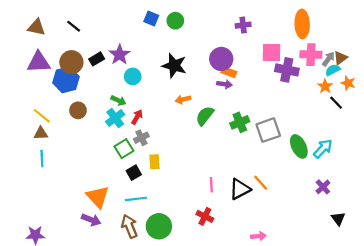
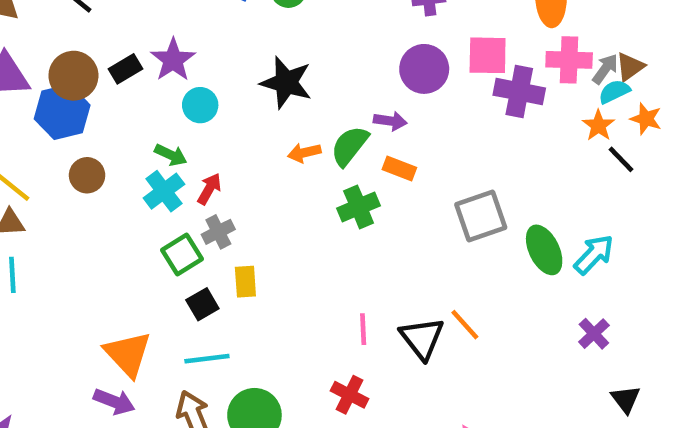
purple circle: (221, 59) -> (424, 69), moved
orange rectangle: (229, 72) -> (399, 168), moved
green semicircle: (205, 116) -> (350, 146), moved
green cross: (240, 122) -> (359, 207), moved
black triangle: (240, 189) -> (422, 338), turned -40

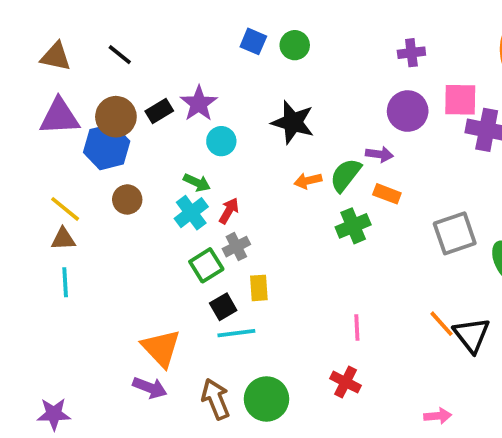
black triangle: (422, 338) -> (472, 335), moved
cyan line: (207, 359) -> (236, 333), moved

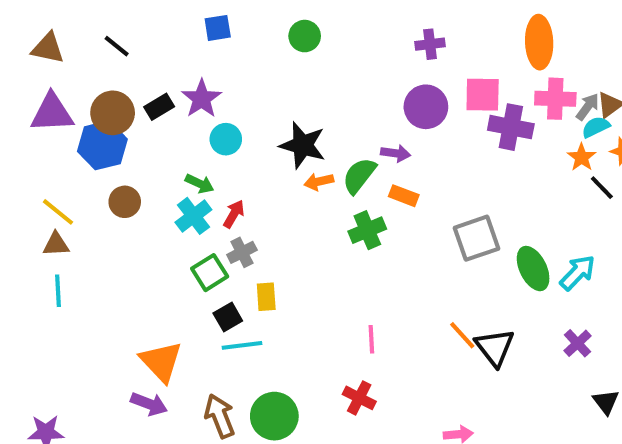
blue square: (253, 41) -> (218, 28), moved, turned -32
black star: (293, 122) -> (303, 145), moved

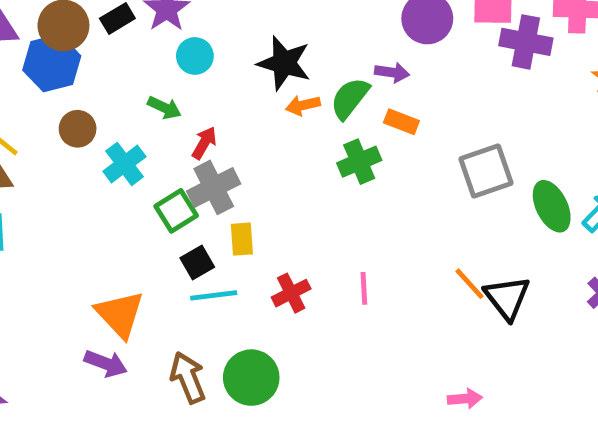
cyan cross: (193, 216) -> (124, 164), moved
gray cross: (242, 252) -> (214, 187), size x1.5
red cross: (359, 398) -> (291, 293), moved, turned 36

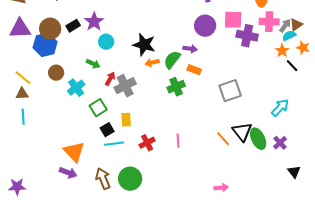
gray cross: (214, 187) -> (125, 86), moved
green ellipse: (552, 206) -> (258, 139), moved
black triangle: (507, 298) -> (242, 132), moved

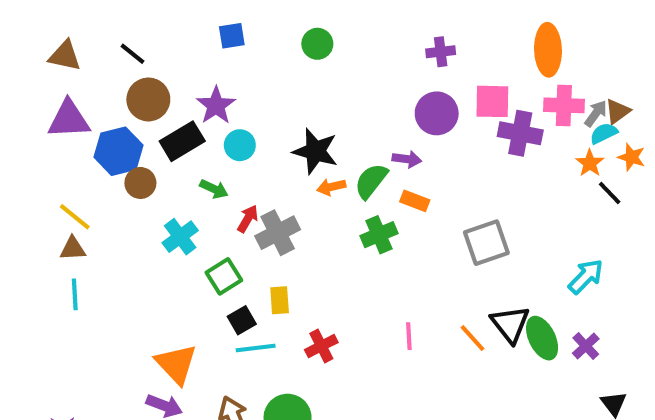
black rectangle: (73, 26) -> (182, 141), moved, size x1.5
brown circle: (50, 29) -> (148, 99), moved
brown circle: (56, 73) -> (140, 183), moved
pink line: (178, 141) -> (409, 336), moved

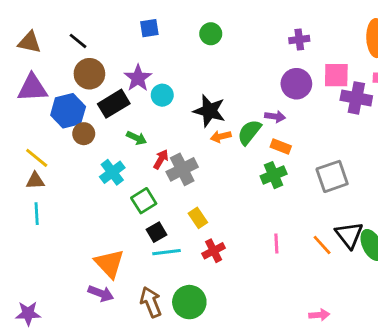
cyan circle: (240, 145) -> (162, 95), moved
green cross: (379, 235) -> (274, 175), moved
yellow rectangle: (280, 300) -> (198, 218), moved, turned -30

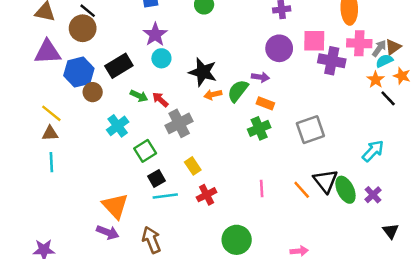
brown circle: (89, 74) -> (83, 28), moved
purple star: (138, 78) -> (155, 35), moved
red arrow: (161, 159) -> (160, 100), moved, turned -78
green circle: (189, 302) -> (237, 240), moved

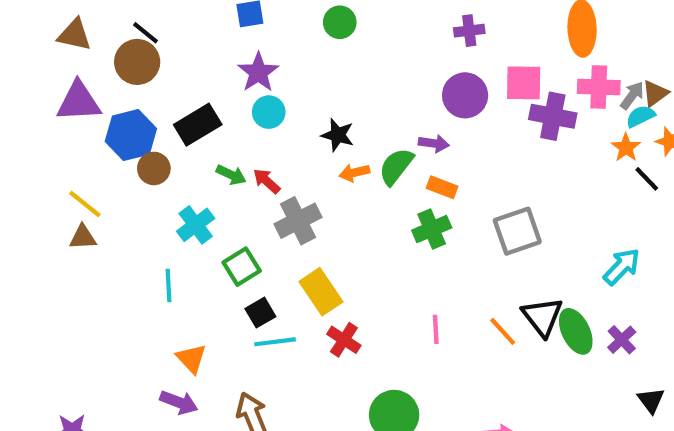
black star: (203, 72) -> (338, 135), size x0.7
cyan line: (51, 162) -> (168, 285), moved
yellow rectangle: (193, 166) -> (321, 292), size x1.5
red cross: (207, 195) -> (344, 340), turned -30
orange triangle: (115, 206) -> (191, 359), size x0.7

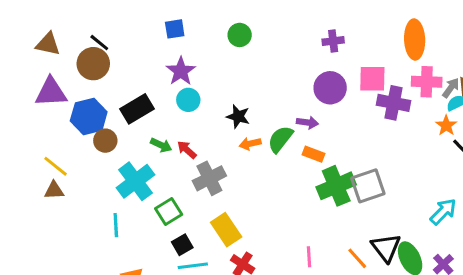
cyan cross: (196, 225) -> (135, 181), size x1.4
green cross: (432, 229) -> (336, 186), moved, size x1.4

